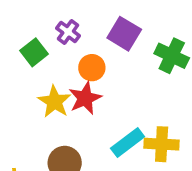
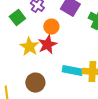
cyan rectangle: (128, 142) -> (72, 71), turned 48

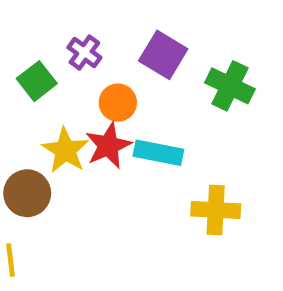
cyan rectangle: (72, 71) -> (158, 153), moved
brown circle: (35, 83) -> (27, 193), moved

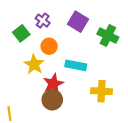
orange circle: (118, 103) -> (49, 46), moved
red star: (108, 146) -> (53, 84), moved
brown circle: (27, 193) -> (52, 100), moved

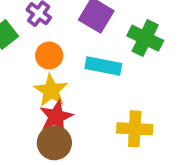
yellow star: (34, 64) -> (51, 90), moved
cyan rectangle: (76, 65) -> (103, 66), moved

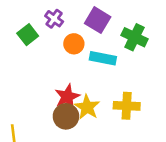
orange circle: (49, 56) -> (74, 44), moved
yellow star: (51, 90) -> (87, 107), moved

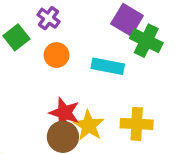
purple square: (98, 20) -> (127, 20), moved
orange circle: (74, 44) -> (57, 55), moved
red star: (67, 97) -> (65, 113), turned -30

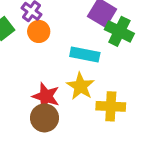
orange circle: (57, 55) -> (39, 31), moved
yellow star: (89, 126) -> (81, 86), moved

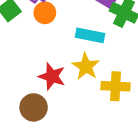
brown circle: (44, 118) -> (34, 107), moved

